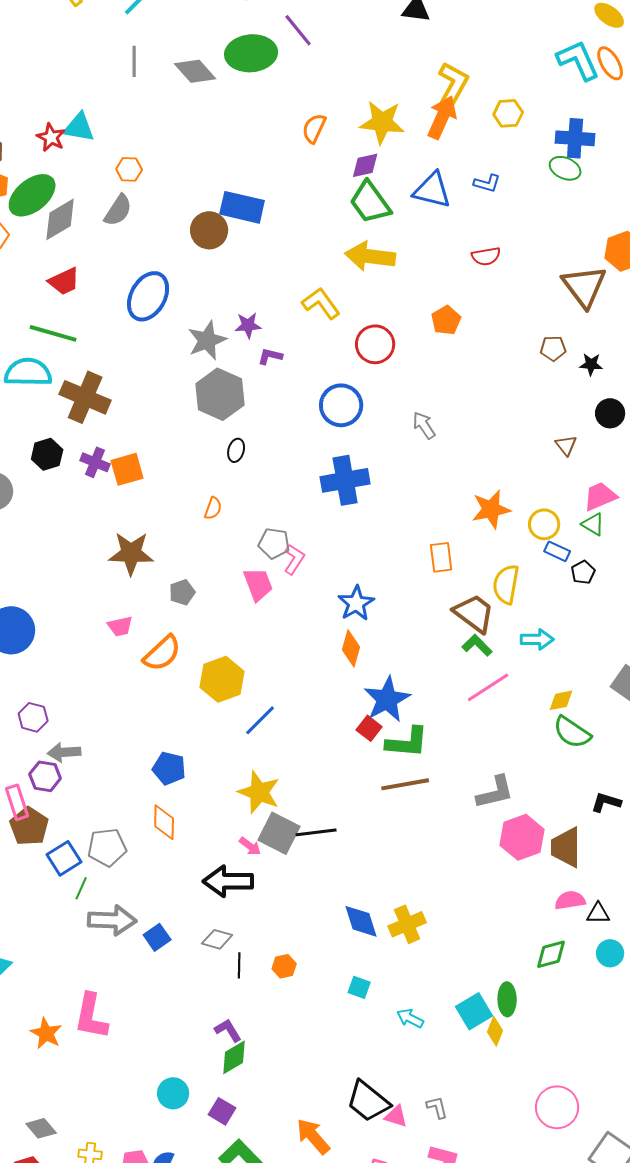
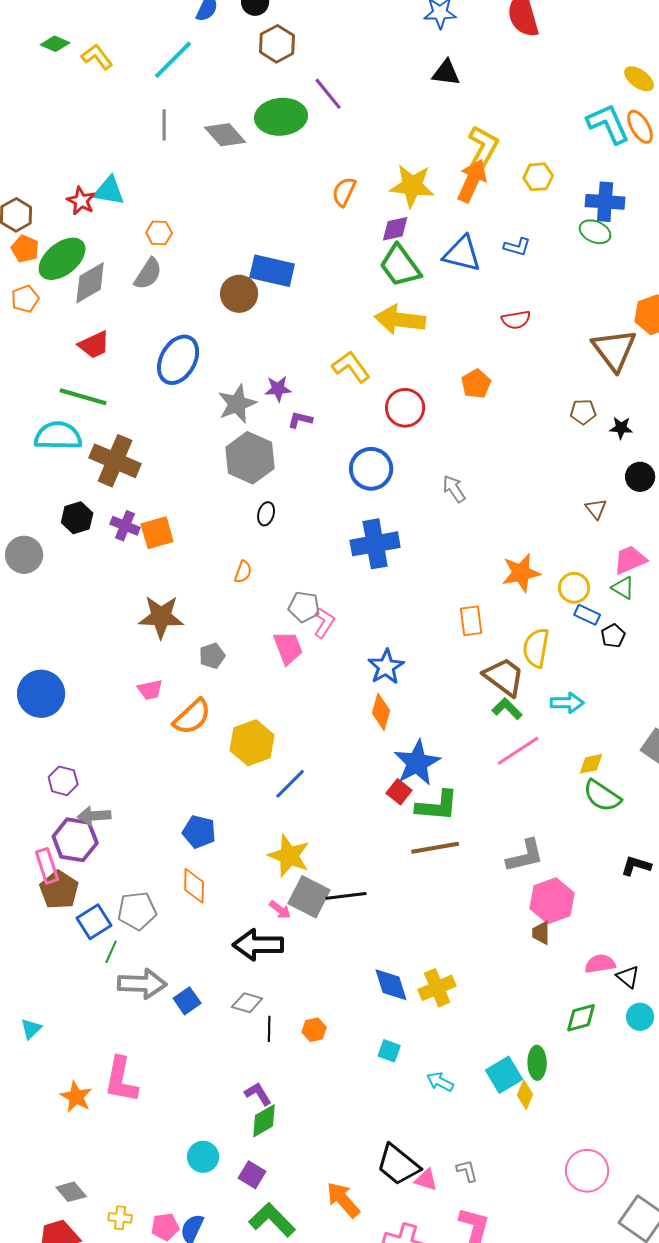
purple hexagon: (45, 776) -> (75, 840), size x1.4
brown trapezoid: (566, 847) -> (541, 933), moved, size x0.6
black triangle: (598, 913) -> (628, 977), turned 40

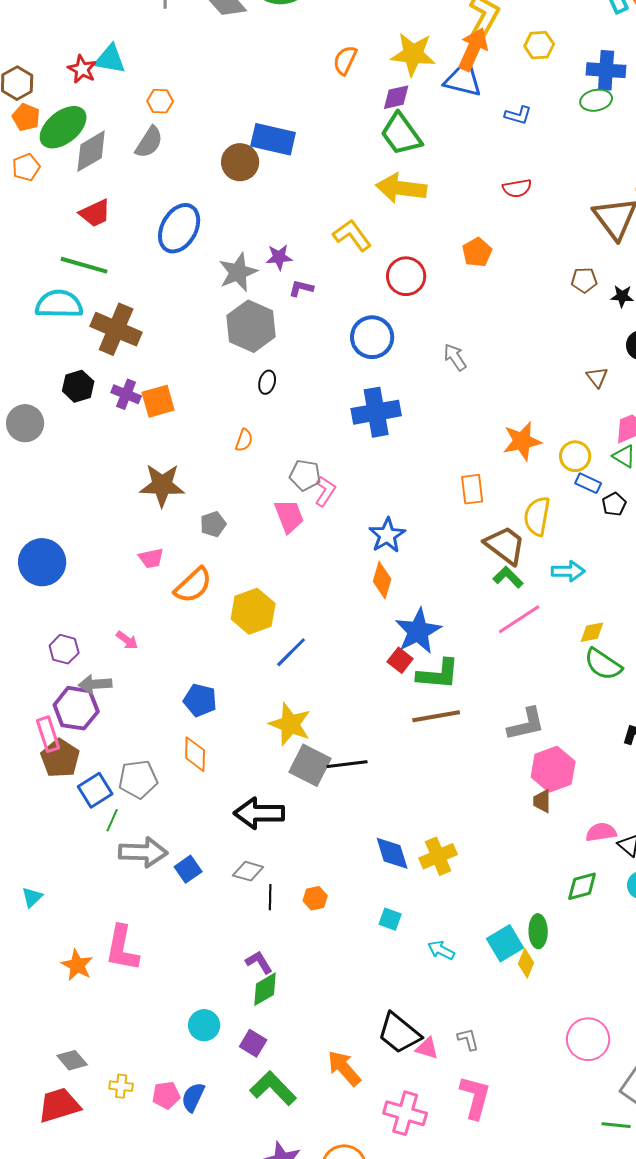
green ellipse: (595, 232) -> (596, 100), turned -36
blue triangle: (462, 254) -> (463, 79), moved
pink arrow: (280, 910) -> (127, 640), moved

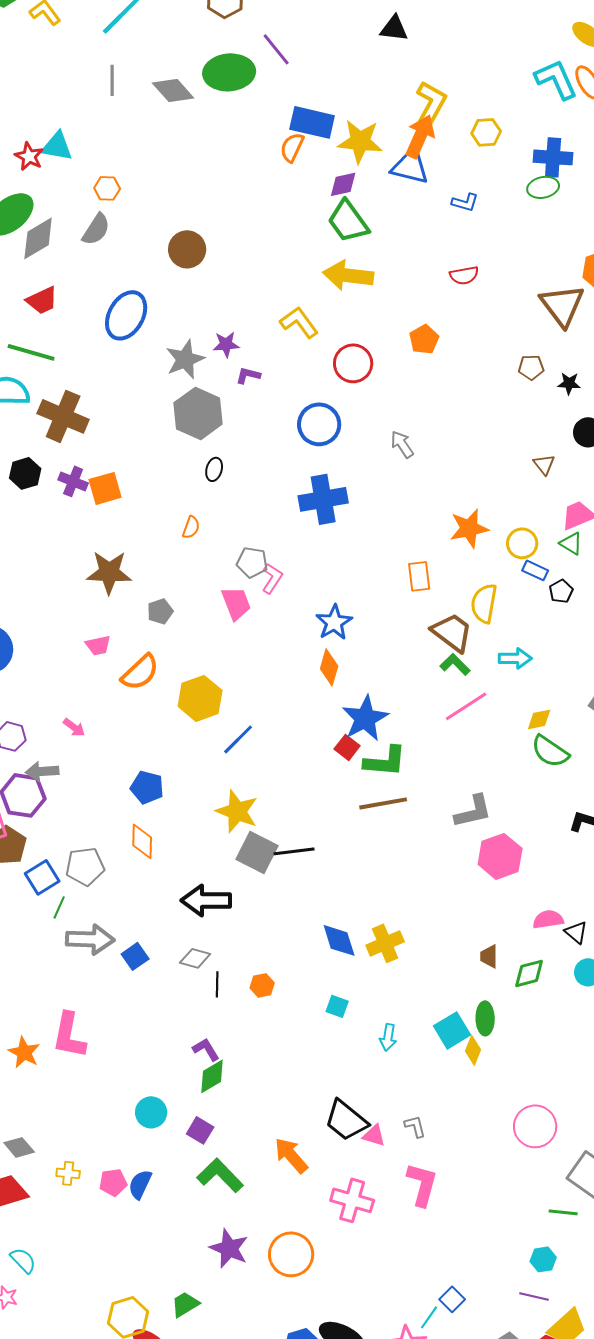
blue rectangle: (273, 139) -> (312, 122), moved
brown trapezoid: (542, 801) -> (489, 956), moved
cyan arrow: (441, 950) -> (388, 1037), turned -108

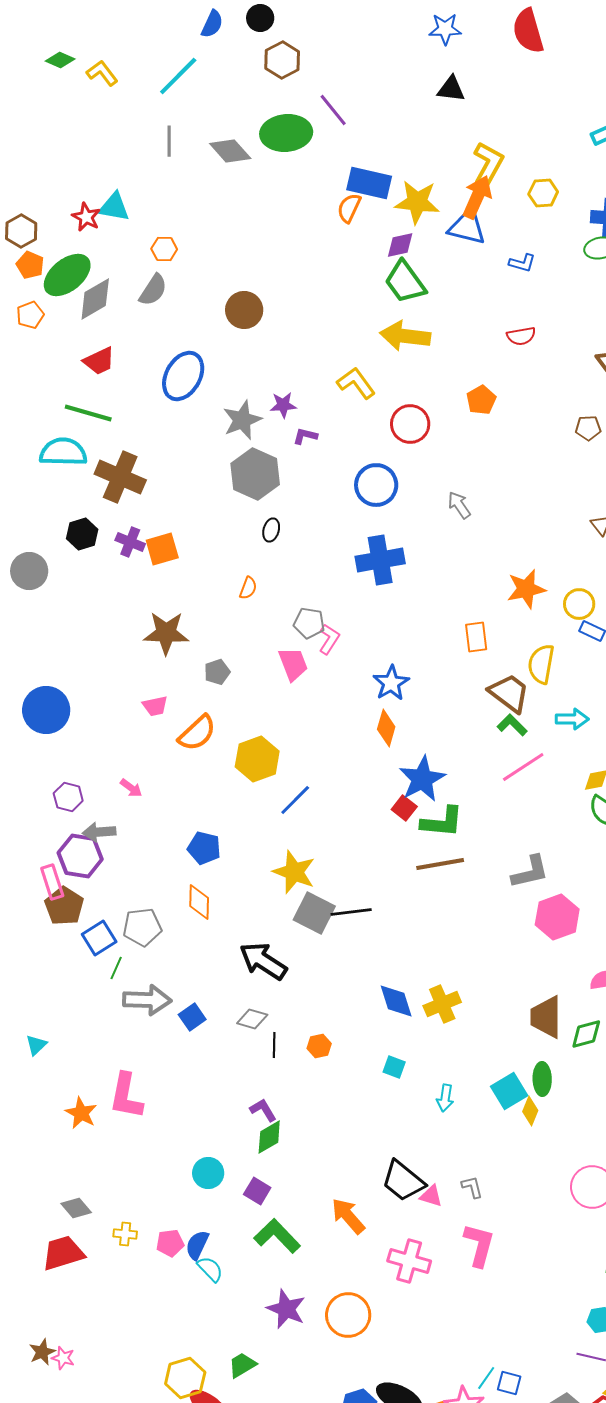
black arrow: (206, 900) -> (263, 961), turned 33
brown trapezoid: (489, 956) -> (546, 1017), size x1.8
cyan semicircle: (23, 1260) -> (210, 1269), moved
blue square: (452, 1299) -> (509, 1383), moved, turned -30

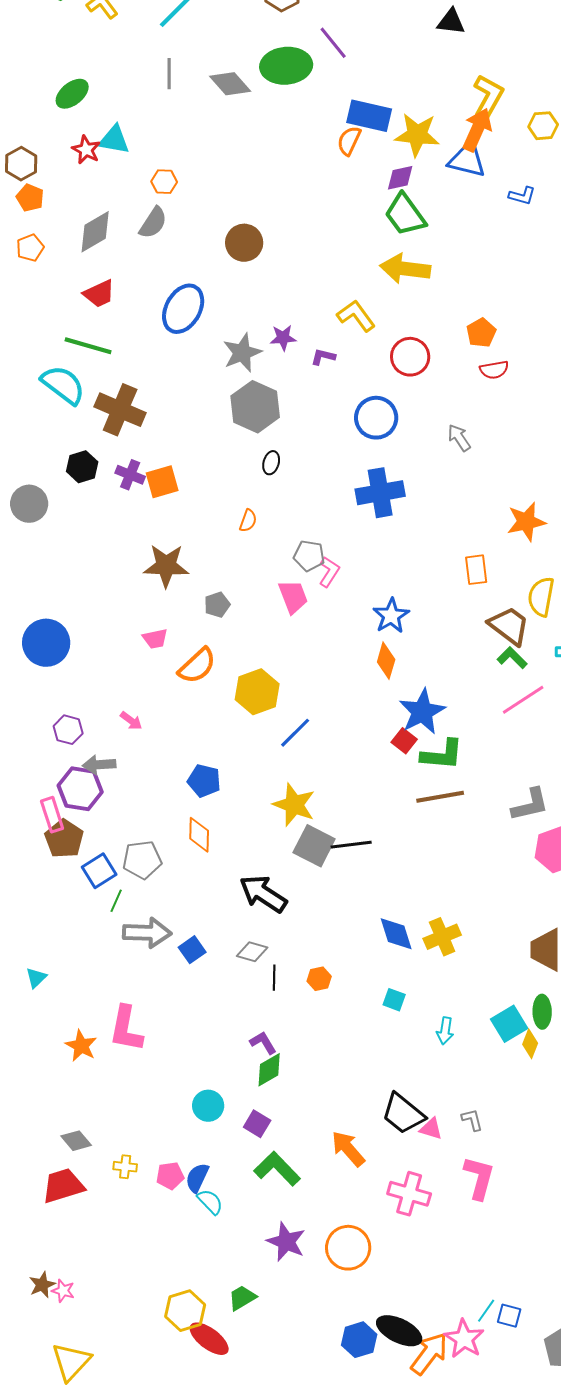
green ellipse: (67, 275) -> (72, 94), moved, size x0.7
red semicircle: (521, 336) -> (494, 370), moved
purple L-shape: (305, 436) -> (323, 357), moved
cyan semicircle: (63, 452) -> (63, 385), turned 36

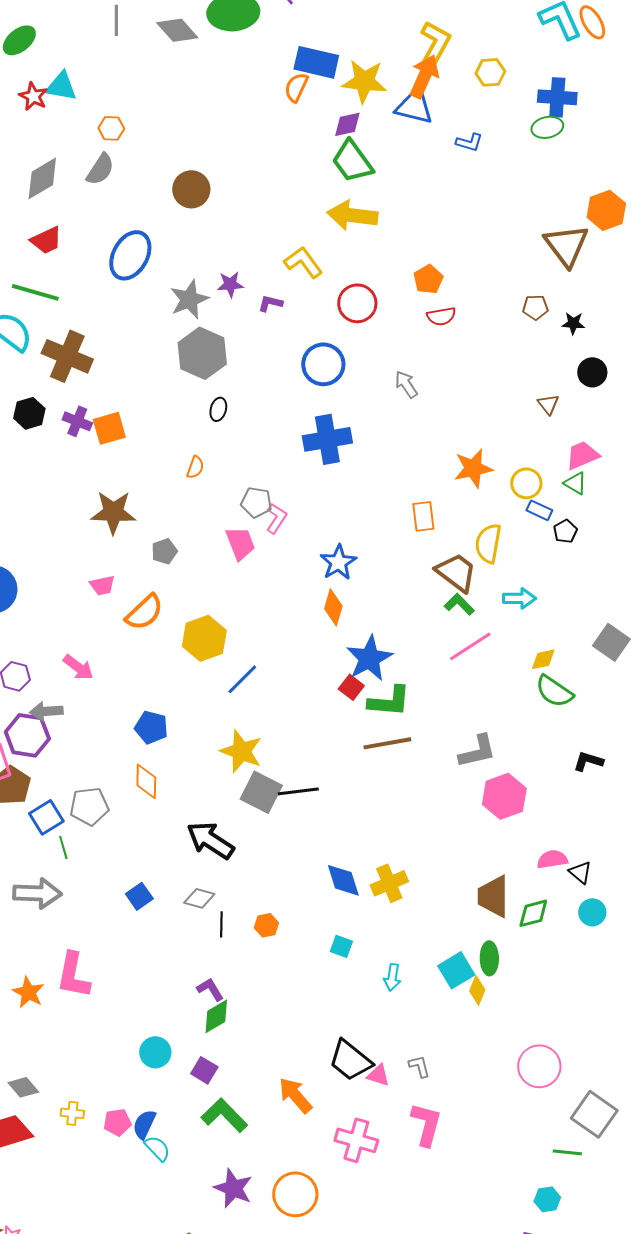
pink arrow: (131, 721) -> (78, 667), size x1.4
green line: (116, 901) -> (63, 847), turned -40
gray arrow: (147, 933) -> (37, 893), moved

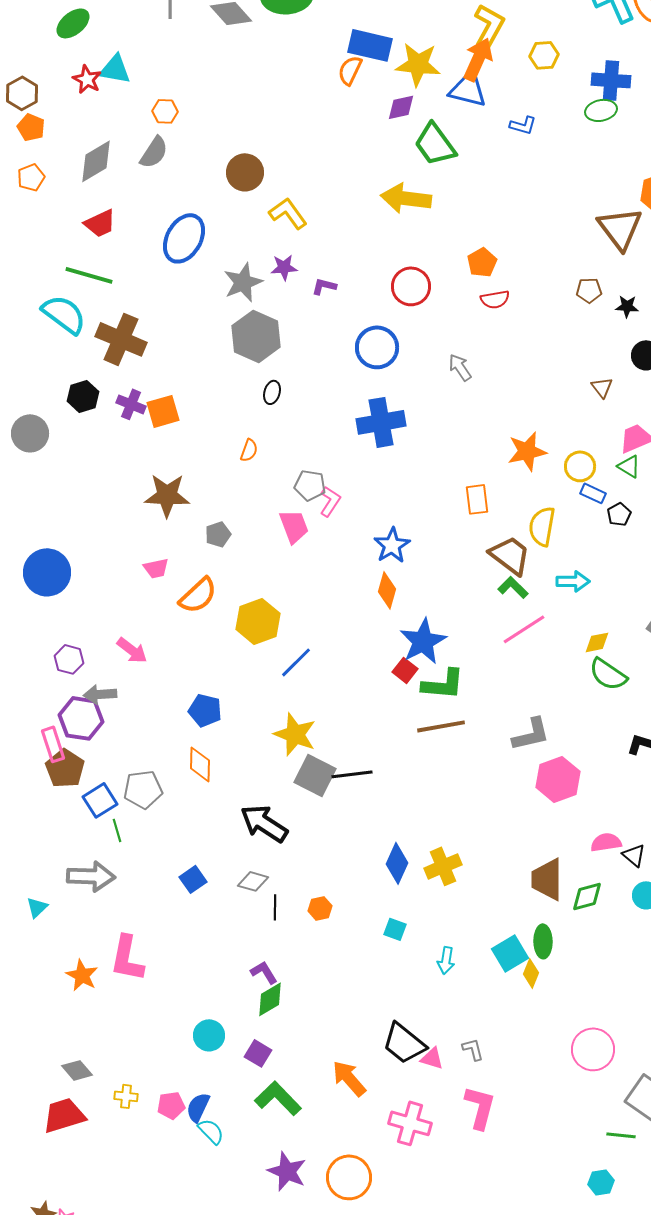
green trapezoid: (352, 161) -> (435, 144), moved
yellow L-shape: (303, 262) -> (288, 213), moved
blue diamond: (343, 880) -> (397, 863), turned 42

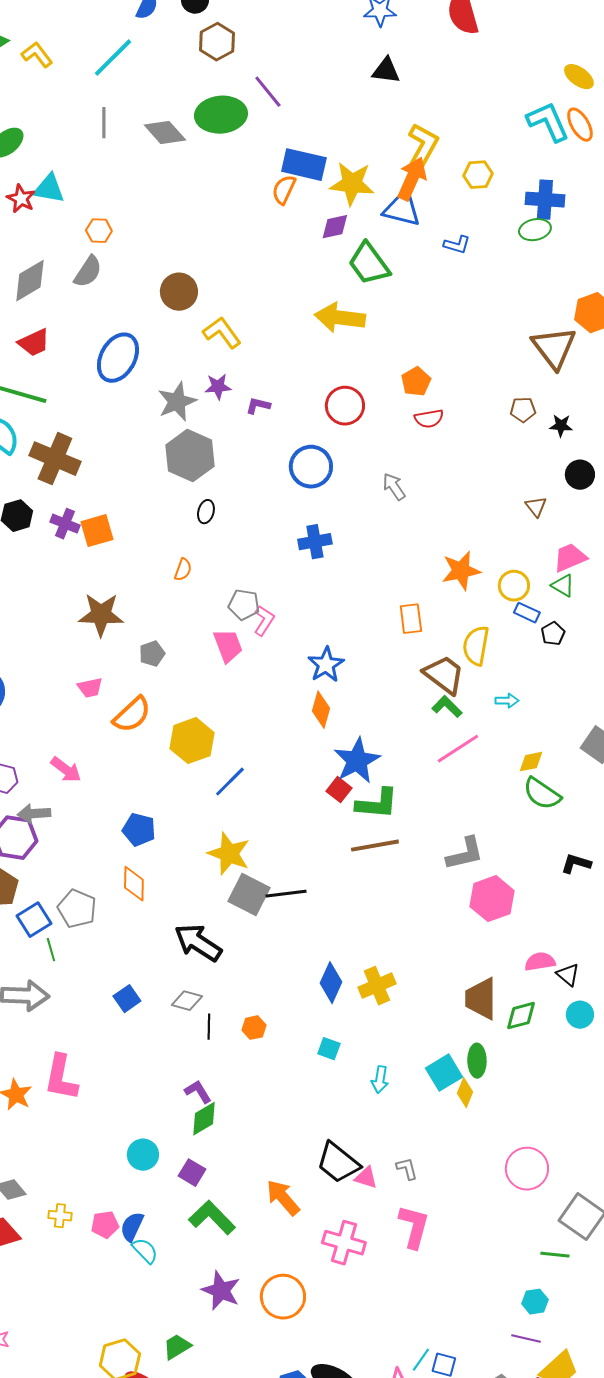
blue cross: (381, 422) -> (315, 542), size x0.7
cyan arrow: (573, 581) -> (507, 701), size x0.7
gray pentagon: (143, 789) -> (77, 909), turned 30

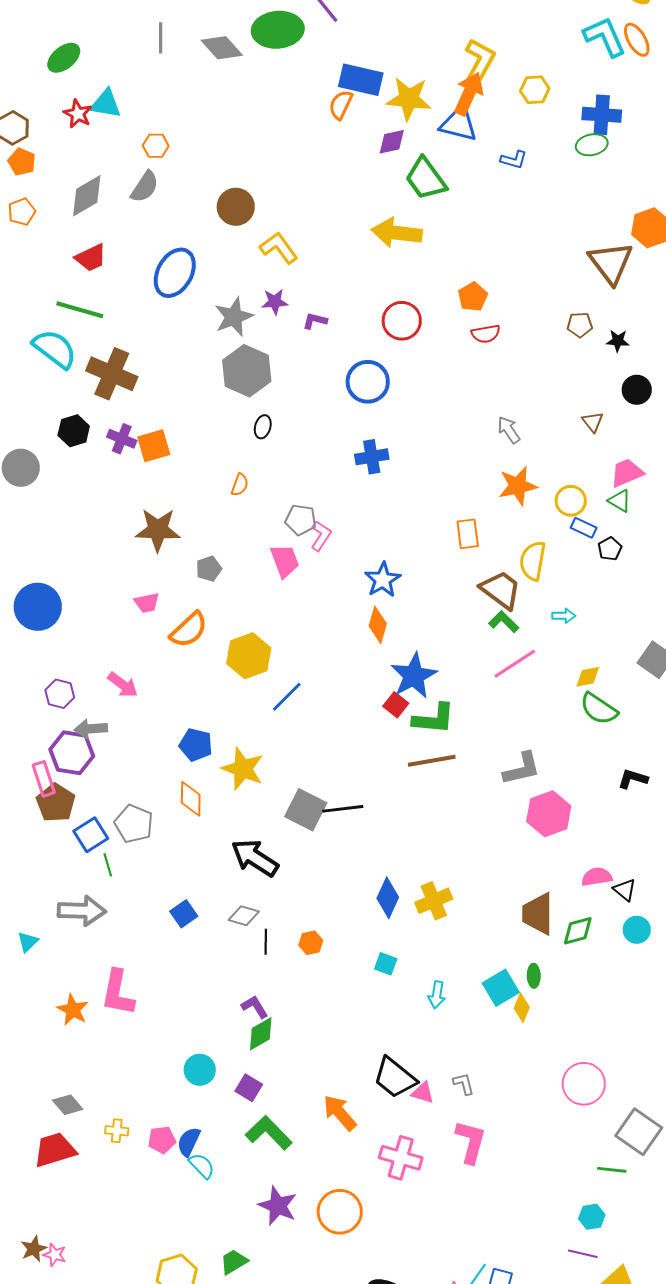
gray arrow: (394, 487) -> (509, 430), moved
yellow star: (229, 854) -> (243, 769), moved
green ellipse: (477, 1061) -> (534, 976), size x0.7

